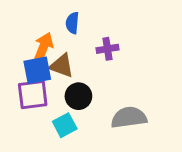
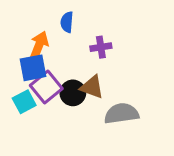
brown triangle: (62, 66) -> (92, 87), moved
purple square: (33, 95) -> (46, 87), moved, turned -32
cyan square: (65, 125) -> (24, 102), moved

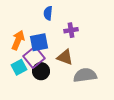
orange arrow: (39, 46) -> (18, 40), moved
blue square: (33, 68) -> (39, 42), moved
black circle: (73, 93) -> (41, 71), moved

